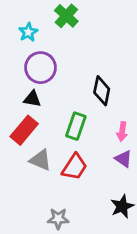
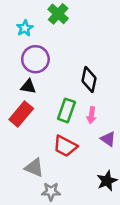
pink arrow: (122, 132) -> (91, 115), moved
gray triangle: (40, 160) -> (34, 168), moved
red trapezoid: (74, 167) -> (65, 146), turned 85

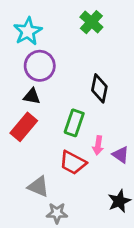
green cross: (58, 14) -> (91, 22), moved
cyan star: (25, 28) -> (28, 31), size x1.5
pink arrow: (91, 115) -> (98, 145), moved

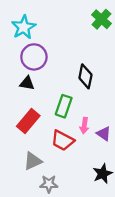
green cross: (91, 22) -> (101, 19), moved
red rectangle: (24, 127) -> (28, 121), moved
gray triangle: (38, 187) -> (33, 161), turned -48

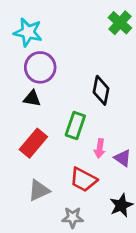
cyan star: (24, 27) -> (28, 32), turned -30
red trapezoid: (63, 140) -> (83, 180), moved
gray star: (49, 184) -> (73, 217), moved

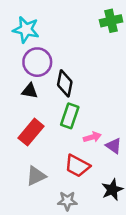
green cross: (120, 23) -> (111, 21), turned 35
black diamond: (101, 90) -> (65, 83), moved
pink arrow: (100, 149) -> (92, 137), turned -114

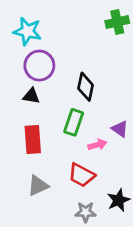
black diamond: (65, 83) -> (86, 87), moved
red rectangle: (31, 132) -> (33, 139), turned -44
purple triangle: (114, 146) -> (120, 129), moved
gray star: (67, 201) -> (86, 212), moved

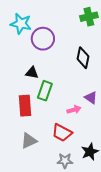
purple circle: (39, 66) -> (43, 39), moved
black diamond: (86, 87) -> (83, 58), moved
black triangle: (31, 96) -> (32, 73), moved
green rectangle: (74, 122) -> (45, 91), moved

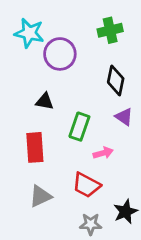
green cross: (89, 17) -> (110, 30), moved
green rectangle: (45, 91) -> (79, 127), moved
purple triangle: (91, 98) -> (124, 117), moved

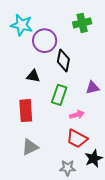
black diamond: (116, 80) -> (63, 60), moved
purple triangle: (124, 117) -> (93, 88), turned -48
red trapezoid: (86, 185) -> (77, 139), moved

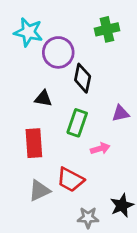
red trapezoid: (77, 139) -> (70, 180), moved

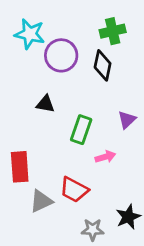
black diamond: (83, 78) -> (103, 65), moved
purple triangle: (121, 113) -> (127, 120), turned -30
red rectangle: (34, 143) -> (20, 167), moved

